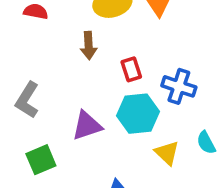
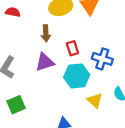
purple triangle: (87, 126) -> (45, 62), moved

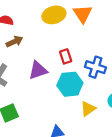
brown arrow: (46, 33) -> (14, 42), moved, turned -112
yellow triangle: (95, 100) -> (88, 109), turned 42

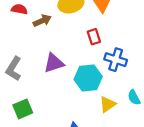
brown arrow: (14, 42) -> (42, 21), moved
red rectangle: (66, 56) -> (94, 37), moved

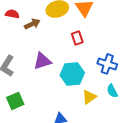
blue cross: (116, 60) -> (107, 64), moved

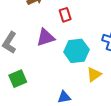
red rectangle: (77, 38) -> (65, 15), moved

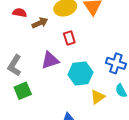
green square: (18, 79) -> (23, 91), moved

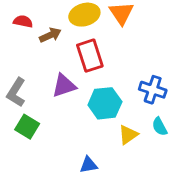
red rectangle: (69, 38) -> (90, 56), size x1.6
green square: (23, 91) -> (27, 127), turned -36

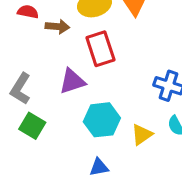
brown arrow: (50, 35) -> (57, 27), turned 30
cyan hexagon: (105, 103) -> (102, 120), moved

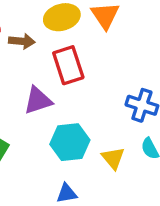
yellow triangle: (142, 135) -> (113, 158), turned -35

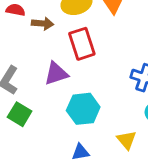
yellow triangle: (113, 158) -> (127, 140), moved

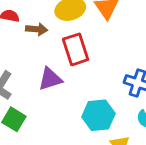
cyan hexagon: (83, 109) -> (98, 115), moved

